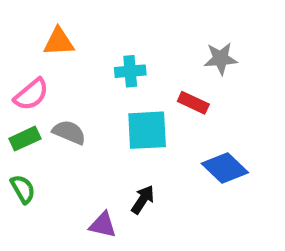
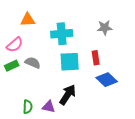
cyan cross: (130, 71) -> (62, 34), size x1.5
red rectangle: (193, 103) -> (96, 58), moved, turned 56
green semicircle: (23, 189) -> (28, 107), moved, turned 32
black arrow: (143, 200) -> (68, 95), size x1.5

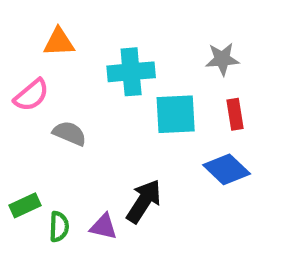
red rectangle: (96, 58) -> (235, 114), moved
cyan square: (70, 62) -> (176, 114), moved
green rectangle: (12, 66) -> (25, 205), moved

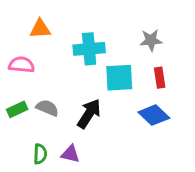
pink semicircle: (31, 95) -> (21, 65), turned -135
gray semicircle: (70, 133) -> (47, 108), moved
black arrow: (144, 201) -> (89, 114), moved
green rectangle: (25, 205) -> (17, 109), moved

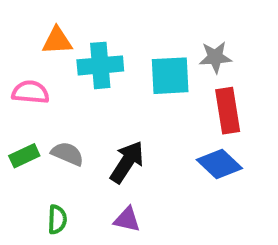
cyan cross: (89, 49) -> (100, 65), moved
cyan square: (119, 78) -> (170, 76), moved
red rectangle: (160, 78) -> (228, 111), size x1.5
purple triangle: (70, 154) -> (127, 219), moved

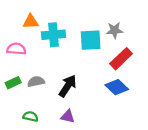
red rectangle: (228, 111) -> (121, 59), turned 55
gray semicircle: (67, 154) -> (36, 82), turned -35
green semicircle: (57, 219) -> (31, 116), turned -80

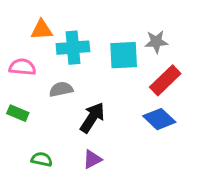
gray semicircle: (36, 82) -> (61, 89), moved
green rectangle: (13, 83) -> (18, 113), turned 48
purple triangle: (68, 116) -> (92, 159), turned -40

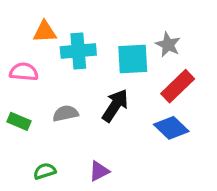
gray star: (156, 42) -> (168, 45), turned 30
gray semicircle: (61, 89) -> (65, 113), moved
black arrow: (92, 118) -> (115, 105), moved
green semicircle: (42, 159) -> (45, 171), turned -30

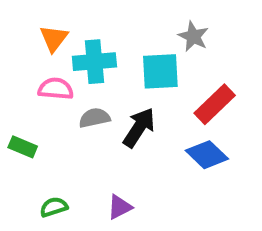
orange triangle: (45, 32) -> (54, 38), turned -50
gray star: (168, 45) -> (193, 36), moved
pink semicircle: (24, 72) -> (56, 89), moved
gray semicircle: (65, 113) -> (94, 118), moved

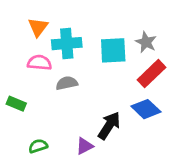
gray star: (193, 36) -> (146, 42), moved
black arrow: (139, 128) -> (109, 126), moved

